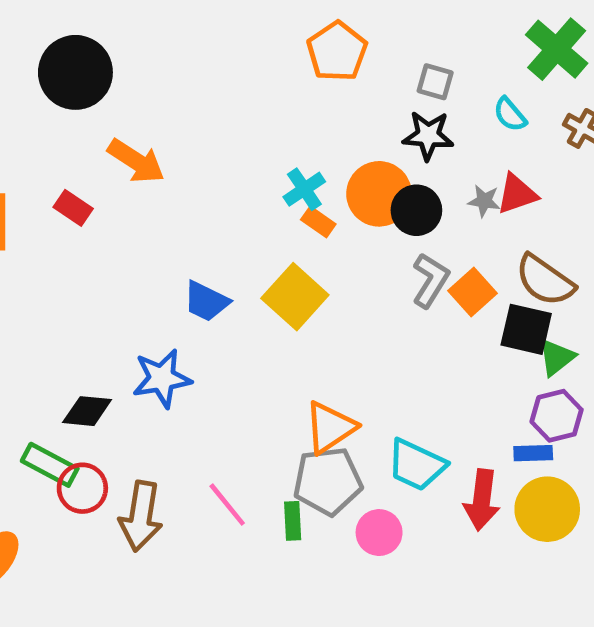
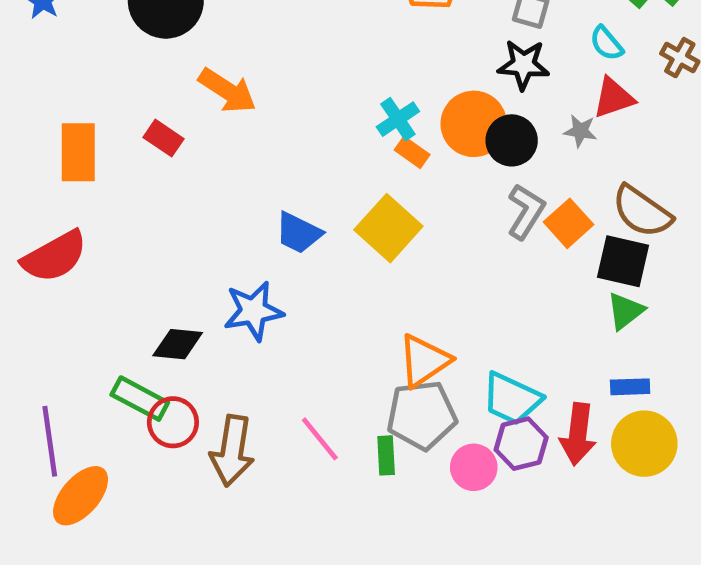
red triangle: (517, 194) -> (613, 98), moved
green triangle: (557, 357) -> (625, 311), moved
purple hexagon: (557, 416) -> (521, 444), moved

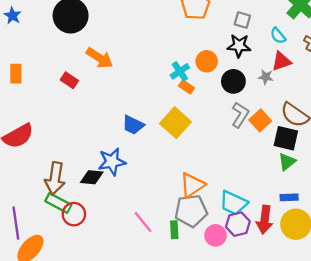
orange circle: (474, 124) -> (207, 61), moved, size x0.7
orange rectangle: (78, 152) -> (16, 74), moved, size x0.7
black diamond: (178, 344) -> (92, 177), moved
brown arrow: (232, 451) -> (55, 178), moved

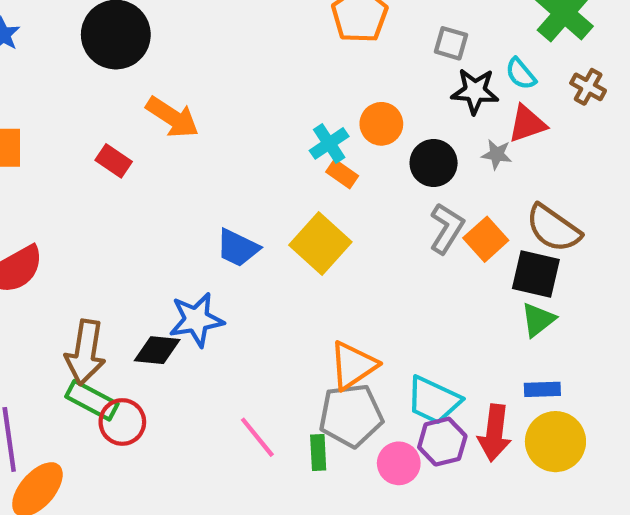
black star: (239, 46) -> (475, 91), moved

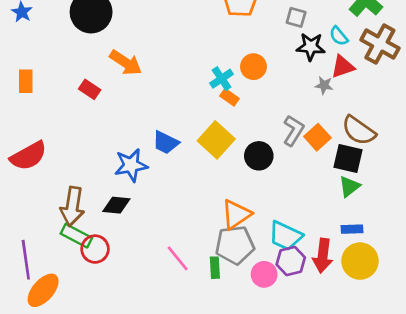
brown cross: (588, 87) -> (380, 44), size x1.8
black circle: (434, 163) -> (259, 156), moved
blue star: (196, 320) -> (131, 165), moved

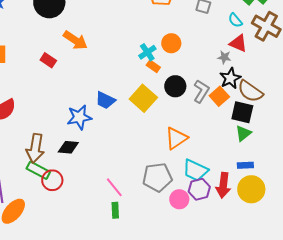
black star: (311, 47) -> (230, 78), moved, turned -30
red triangle: (343, 67) -> (238, 43), turned 42
black circle: (259, 156) -> (175, 86), moved
orange triangle: (236, 214) -> (176, 138), moved
green rectangle: (215, 268) -> (115, 210), moved

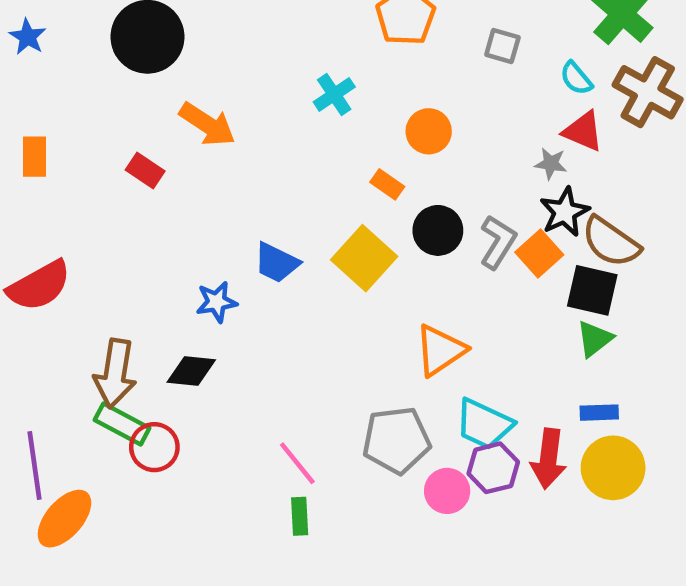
cyan cross: (147, 52) -> (334, 94), moved
blue star: (79, 117) -> (217, 302), size x0.7

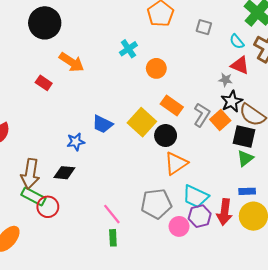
orange circle: (429, 131) -> (156, 68), moved
orange rectangle: (387, 184) -> (172, 106), moved, size x1.5
black circle: (438, 230) -> (166, 136), moved

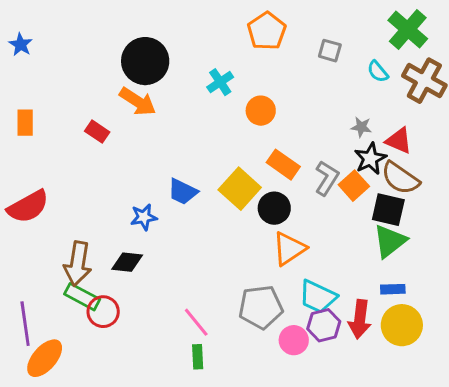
black circle: (45, 23) -> (145, 61), moved
red triangle: (240, 65) -> (399, 141), moved
green triangle: (245, 158) -> (390, 241), size x1.4

